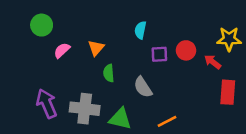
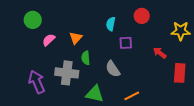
red circle: (186, 50) -> (142, 16), moved
red arrow: (213, 62) -> (160, 53), moved
gray cross: (85, 109) -> (67, 73), moved

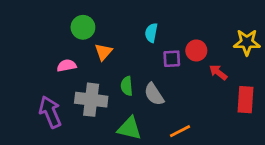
red circle: (142, 16) -> (196, 50), moved
green circle: (33, 20) -> (83, 27), moved
pink semicircle: (49, 40) -> (67, 66), moved, turned 32
green semicircle: (86, 58) -> (127, 86), moved

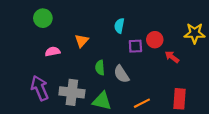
green circle: (83, 27) -> (43, 18), moved
gray cross: (91, 100) -> (72, 92), moved
red rectangle: (246, 100) -> (180, 99), moved

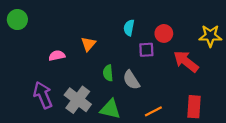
green circle: (43, 18) -> (17, 20), moved
red circle: (155, 40) -> (164, 33), moved
red arrow: (172, 57) -> (186, 61), size x1.6
gray cross: (72, 92) -> (78, 100), turned 30

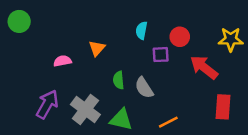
purple arrow: (43, 95) -> (47, 104), turned 52
red rectangle: (194, 107) -> (223, 107), moved

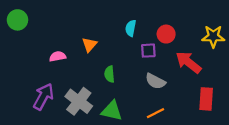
gray semicircle: (144, 88) -> (155, 81), moved, turned -30

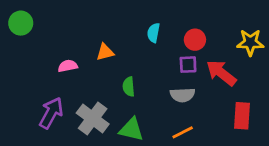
orange triangle: (89, 45) -> (105, 52), turned 35
purple square: (148, 51) -> (188, 65), moved
gray semicircle: (155, 81) -> (183, 95), turned -30

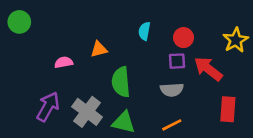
yellow star: (250, 42) -> (236, 40), turned -30
green semicircle: (129, 87) -> (121, 82), size x1.6

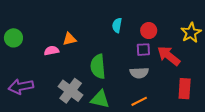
green circle: (19, 22) -> (13, 38), moved
orange triangle: (99, 49) -> (69, 39), moved
purple arrow: (48, 107) -> (21, 87), moved, turned -130

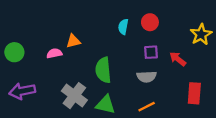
red circle: (149, 31) -> (150, 22), moved
green circle: (13, 38) -> (14, 52), moved
red arrow: (169, 56) -> (178, 59), size x0.7

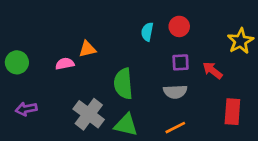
purple arrow: (22, 91) -> (26, 109), size x0.7

